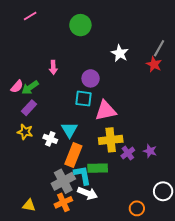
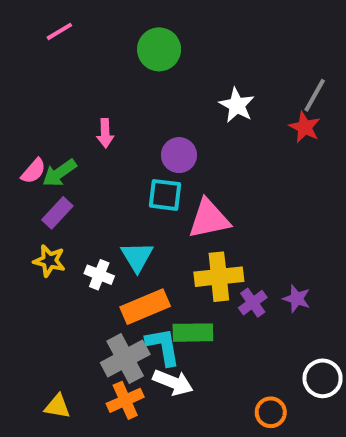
orange rectangle: (73, 155) -> (145, 307), turned 45

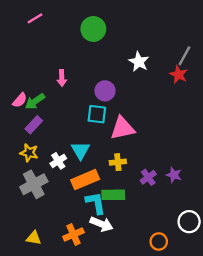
white cross: (99, 275) -> (58, 161), turned 35
yellow cross: (219, 277) -> (118, 162), moved, size x0.6
gray cross: (125, 358) -> (34, 184), moved

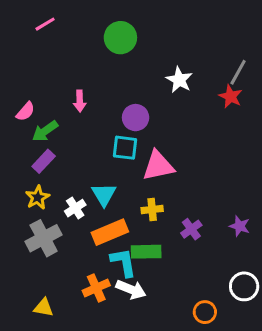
pink semicircle: (20, 100) -> (25, 112), moved
yellow star: (29, 153) -> (38, 197), turned 30
purple star: (174, 175) -> (240, 226), moved
orange cross: (73, 234) -> (96, 288), moved

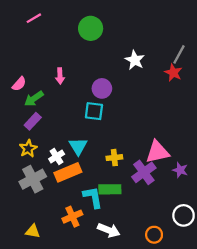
pink triangle: (158, 166) -> (157, 152), moved
purple cross: (191, 229) -> (144, 172), size x1.5
orange rectangle: (110, 232) -> (68, 172), moved
white arrow: (131, 289) -> (109, 230), moved

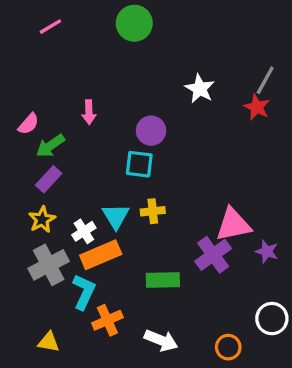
green circle: (91, 28) -> (134, 23), moved
yellow cross: (114, 158) -> (153, 211), moved
cyan L-shape: (93, 197) -> (84, 292), moved, turned 35

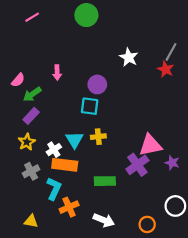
orange rectangle: (101, 255) -> (65, 165), turned 30
gray cross: (49, 265) -> (31, 171), size x0.7

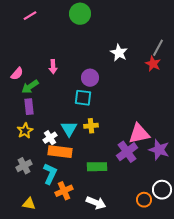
purple rectangle: (31, 116) -> (29, 107), turned -49
purple star: (172, 163) -> (159, 150), size x1.5
gray cross: (31, 171) -> (24, 166), moved
orange circle: (147, 224) -> (144, 200), moved

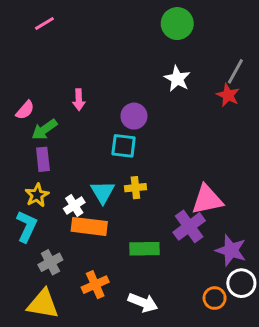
green circle: (80, 14) -> (177, 24), moved
purple star: (159, 150) -> (231, 250), moved
gray cross: (24, 166) -> (50, 262), moved
cyan L-shape: (50, 174) -> (27, 226), moved
yellow triangle: (29, 204) -> (43, 304), size x1.6

